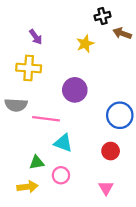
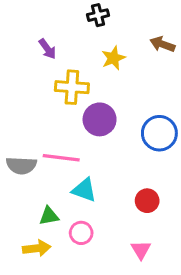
black cross: (102, 16) -> (98, 15), moved
yellow cross: (29, 68) -> (72, 87), moved
gray semicircle: (16, 105) -> (21, 165), moved
blue circle: (120, 115) -> (159, 133), moved

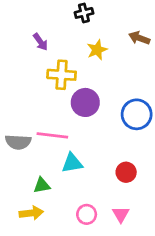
cyan triangle: (84, 190) -> (72, 163), turned -30
pink circle: (81, 233) -> (87, 214), moved

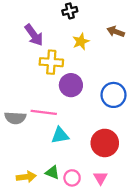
purple arrow: (41, 42) -> (34, 35), size x1.5
red circle: (126, 172) -> (105, 143), size x1.6
green triangle: (42, 185) -> (52, 172), moved, turned 32

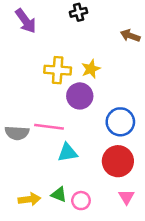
purple arrow: (34, 35) -> (26, 21), moved
yellow star: (81, 41) -> (91, 69), moved
blue circle: (113, 95) -> (120, 122), moved
pink triangle: (100, 178) -> (127, 197), moved

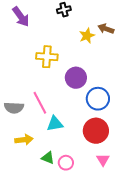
yellow star: (91, 69) -> (87, 36), moved
purple circle: (80, 96) -> (76, 78), moved
pink line: (49, 127) -> (40, 103), turned 55
yellow arrow: (29, 199) -> (24, 140), moved

